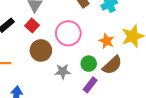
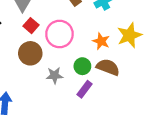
red square: (32, 26) -> (31, 26), moved
brown semicircle: (112, 65) -> (108, 67), turned -115

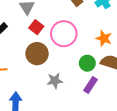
gray star: (54, 75) -> (55, 81), moved

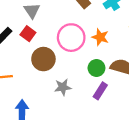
red square: (36, 27) -> (28, 34), moved
orange star: (104, 38) -> (100, 37), moved

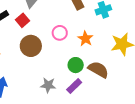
pink circle: (71, 38) -> (60, 33), size x0.6
gray star: (63, 87) -> (48, 85), moved

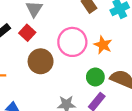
pink circle: (60, 33) -> (72, 42), size x1.6

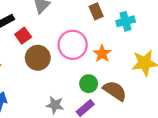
red square: (27, 33) -> (23, 36), moved

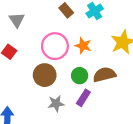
brown circle: (38, 58) -> (45, 75), moved
brown semicircle: (115, 91) -> (104, 75), turned -30

